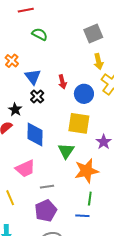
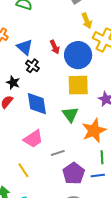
blue circle: (84, 94) -> (78, 55), size x1.4
purple pentagon: (46, 211) -> (74, 173), moved

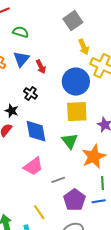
blue triangle: (25, 47) -> (21, 59), moved, turned 30
red arrow: (55, 47) -> (41, 67), moved
yellow line: (23, 170) -> (39, 212), moved

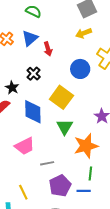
yellow arrow: (84, 47) -> (84, 33), moved, turned 84
blue circle: (76, 82) -> (80, 69), size x0.7
yellow square: (77, 112) -> (61, 97), moved, turned 30

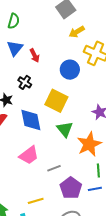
green semicircle: (33, 11) -> (14, 21), turned 91
yellow arrow: (84, 33) -> (77, 32), moved
yellow line: (23, 192) -> (36, 201), turned -70

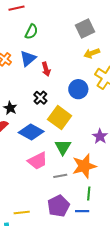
black cross: (25, 82) -> (40, 98), moved
blue diamond: (31, 120) -> (31, 132), turned -60
pink trapezoid: (29, 155) -> (38, 161), moved
gray line: (54, 168) -> (60, 176), moved

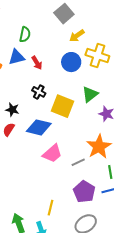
green semicircle: (31, 32) -> (25, 34), moved
blue triangle: (28, 58) -> (17, 57), turned 42
blue circle: (78, 89) -> (71, 62), moved
green triangle: (63, 147) -> (90, 94), moved, turned 36
yellow line: (22, 212) -> (50, 208), turned -56

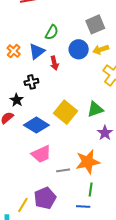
blue triangle: (17, 57) -> (37, 51), turned -42
blue circle: (71, 62) -> (79, 49), moved
black cross: (39, 92) -> (31, 82), moved, turned 32
purple pentagon: (84, 192) -> (45, 198), moved

